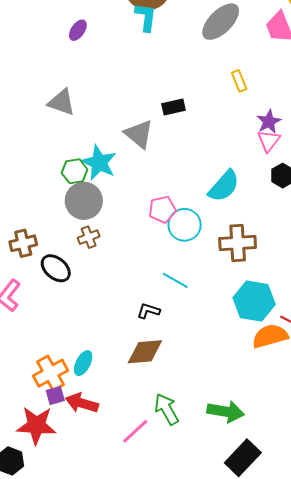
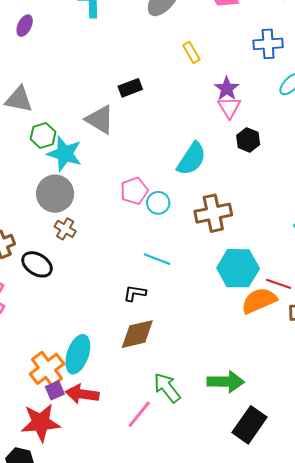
green hexagon: (75, 171) -> (43, 135), moved
cyan circle: (185, 225) -> (158, 203), size x0.7
brown cross: (89, 237) -> (65, 229), turned -30
cyan ellipse: (83, 363) -> (78, 354), size x1.5

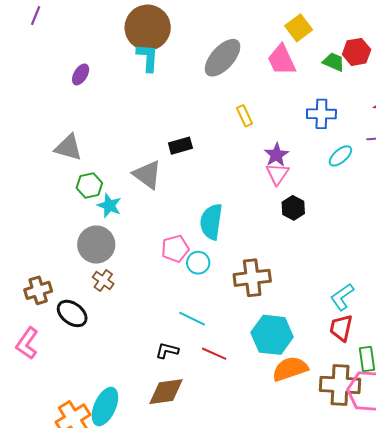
cyan star: (65, 154) -> (109, 206), size x0.7
cyan semicircle: (192, 159) -> (211, 222), moved, turned 150
red line: (279, 284) -> (214, 354), moved

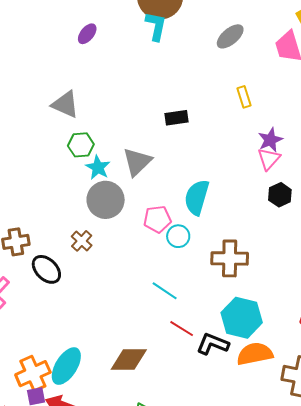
gray ellipse: (223, 58) -> (230, 36), size x0.7
gray triangle: (147, 175) -> (137, 162), moved, turned 32
gray circle: (96, 245) -> (106, 200), moved
black L-shape: (167, 351) -> (213, 344), moved, size x1.4

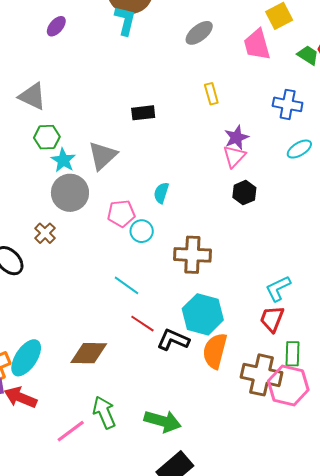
cyan semicircle: (197, 197) -> (161, 193), size x0.6
orange semicircle: (255, 354) -> (215, 351), turned -66

